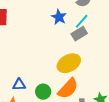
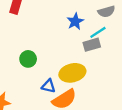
blue triangle: (19, 85) -> (49, 86), moved
green circle: (43, 92) -> (28, 59), moved

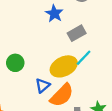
cyan line: (98, 32) -> (84, 58), moved
blue triangle: (49, 86) -> (43, 86), turned -40

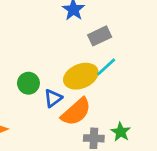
green circle: (15, 63) -> (28, 83), moved

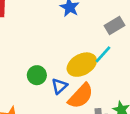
gray rectangle: (100, 36) -> (114, 26), moved

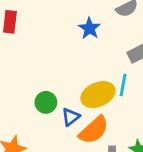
cyan line: (103, 54) -> (123, 85), turned -36

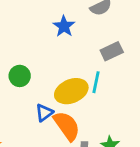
green circle: (46, 102) -> (20, 76), moved
orange semicircle: (94, 130) -> (67, 126), turned -84

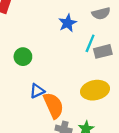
cyan line: (96, 82) -> (90, 43), moved
yellow ellipse: (71, 91) -> (95, 90), moved

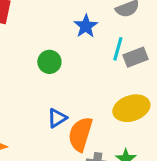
green circle: (23, 57) -> (49, 62), moved
orange semicircle: (53, 105) -> (80, 134), turned -132

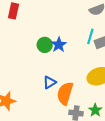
blue star: (86, 26) -> (59, 45), moved

